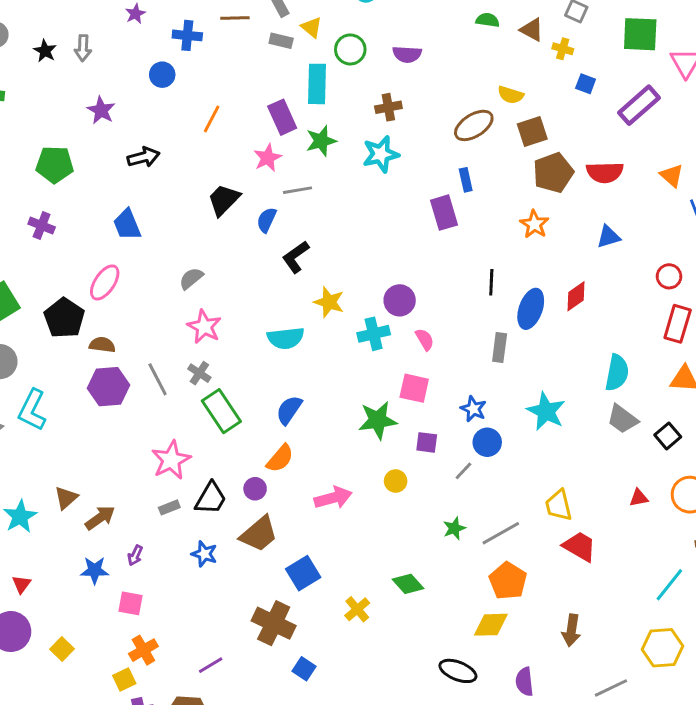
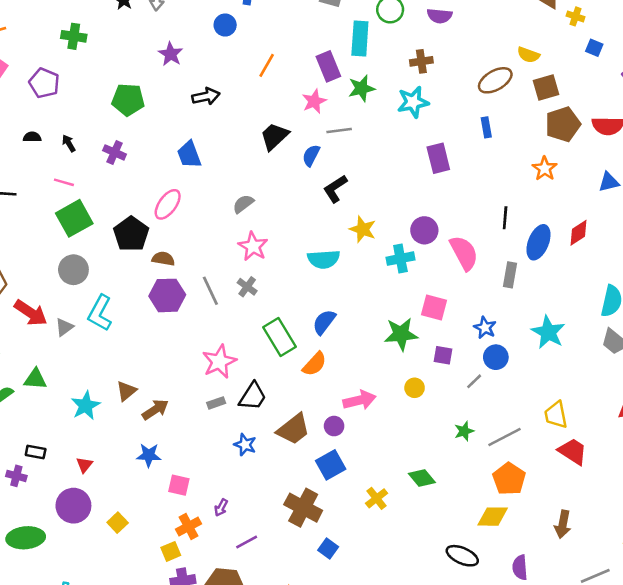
purple rectangle: (444, 213) -> (438, 158), moved
pink semicircle: (425, 339) -> (464, 253), moved, size x1.8
green rectangle: (221, 411) -> (280, 337), moved
purple circle: (255, 489) -> (334, 426), moved
purple arrow: (135, 555) -> (221, 508), moved

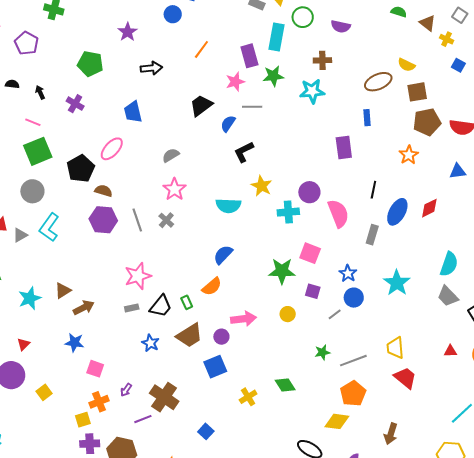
purple rectangle: (438, 158) -> (344, 147), moved
green rectangle: (280, 337) -> (187, 302), moved, size x0.5
brown cross: (303, 508) -> (164, 397), moved

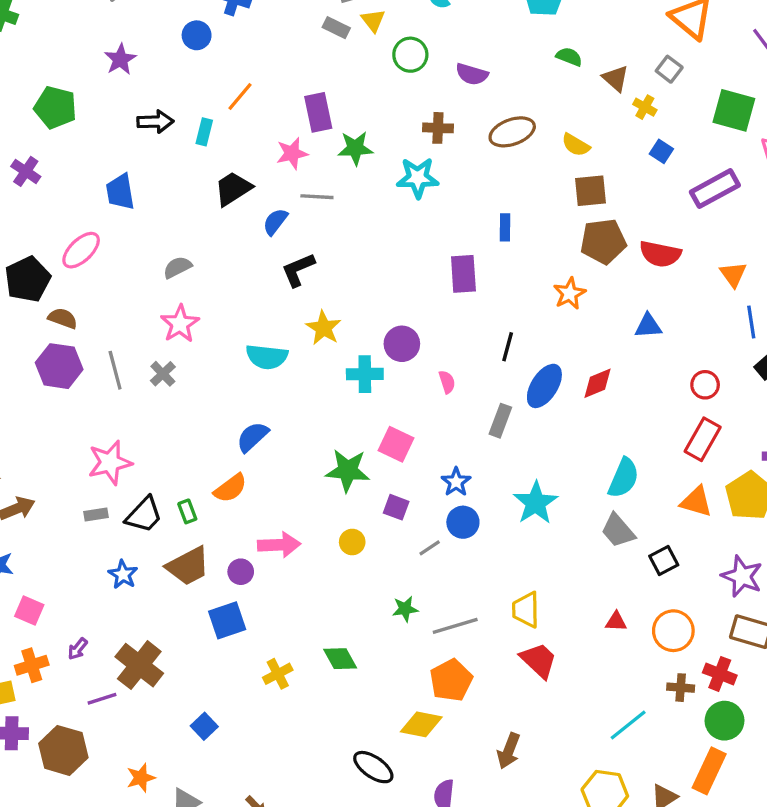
cyan rectangle: (277, 37) -> (204, 132), moved, size x0.6
brown ellipse: (378, 82) -> (512, 132), moved
pink semicircle: (338, 213) -> (447, 382), size x0.5

